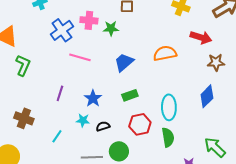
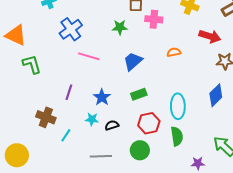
pink cross: (89, 20) -> (154, 19), moved
orange semicircle: (165, 53) -> (174, 52), size x0.6
green L-shape: (23, 65) -> (32, 64), turned -40
brown cross: (24, 118) -> (46, 117), moved
green circle: (119, 151) -> (140, 150), moved

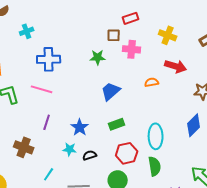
blue cross: (71, 29) -> (49, 59), turned 35
red arrow: (210, 36) -> (176, 66), moved
pink line: (89, 56) -> (42, 89), moved
cyan line: (66, 135) -> (49, 174), moved

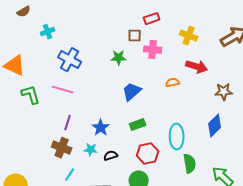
blue cross: (49, 59) -> (70, 60), turned 30
brown cross: (24, 147) -> (62, 148), moved
green semicircle: (155, 166) -> (190, 164), moved

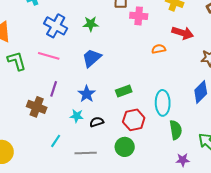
green star: (119, 58) -> (91, 24), moved
blue trapezoid: (132, 92) -> (92, 58), moved
brown cross: (62, 148) -> (37, 107), moved

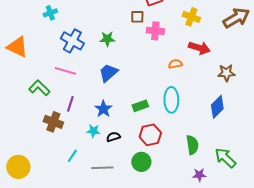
green L-shape: (17, 61) -> (39, 88), moved, turned -30
cyan ellipse: (163, 103) -> (171, 100), moved

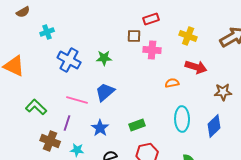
pink line: (65, 71) -> (77, 100), moved
cyan ellipse: (171, 100) -> (182, 119), moved
cyan star: (93, 131) -> (77, 150), moved

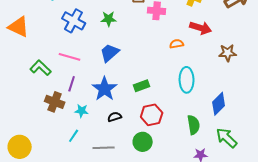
pink line: (77, 100) -> (70, 57), moved
blue diamond: (214, 126) -> (219, 104), moved
blue star: (100, 128) -> (105, 89), size x1.4

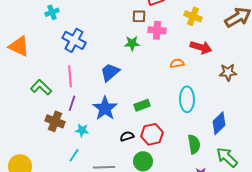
green star: (109, 19) -> (132, 43), moved
pink line: (70, 57) -> (70, 76), turned 70
black semicircle: (115, 117) -> (127, 136), moved

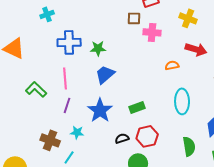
blue cross: (74, 40) -> (69, 42), turned -30
green star: (132, 43) -> (98, 48), moved
brown cross: (55, 121) -> (50, 140), moved

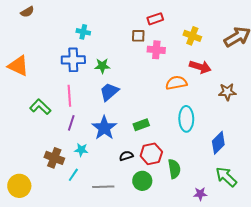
cyan cross: (47, 14) -> (83, 32), moved, turned 32
orange semicircle: (172, 65) -> (176, 83), size x1.5
green semicircle: (189, 146) -> (174, 169), moved

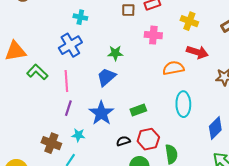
brown square: (138, 36) -> (128, 10), moved
blue cross: (73, 60) -> (70, 45), turned -30
orange triangle: (18, 66) -> (15, 51), turned -35
green star: (102, 66) -> (115, 53), moved
green L-shape: (40, 107) -> (37, 72), moved

